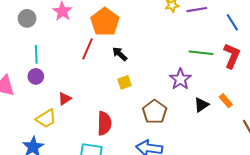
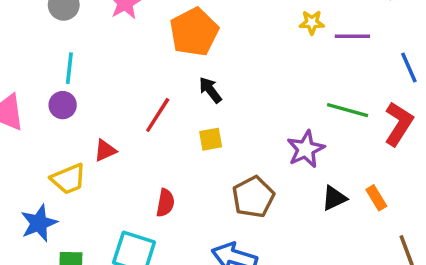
red line: (88, 49) -> (158, 115), moved
red semicircle: (104, 123) -> (165, 203), size x0.7

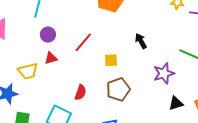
black arrow: (210, 90) -> (141, 41), moved
purple circle: (63, 105) -> (48, 35), moved
brown pentagon: (253, 197) -> (118, 89), moved

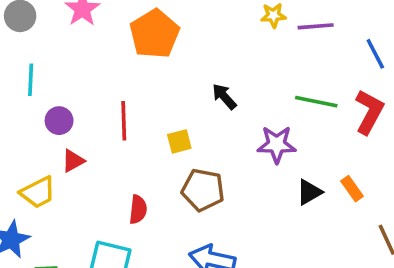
red line: (83, 42) -> (124, 121), turned -30
purple star: (164, 73) -> (277, 144), turned 30
brown pentagon: (118, 89) -> (203, 190), turned -30

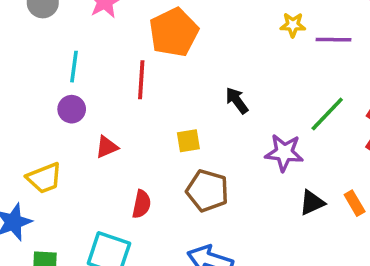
cyan line: (31, 80) -> (74, 67), moved
green line: (316, 102) -> (327, 114), turned -63
red line: (124, 121) -> (141, 80), moved
red triangle: (73, 161) -> (107, 147), moved

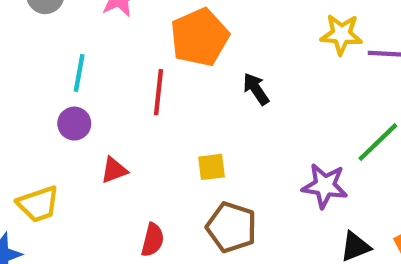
yellow star: (293, 25) -> (341, 34), size x1.4
black arrow: (237, 101) -> (256, 89), moved

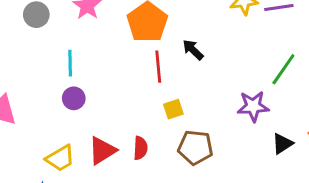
red line: (158, 92) -> (158, 67), moved
red triangle: (114, 170) -> (102, 151), moved, size x1.5
red semicircle: (153, 240) -> (140, 148), moved

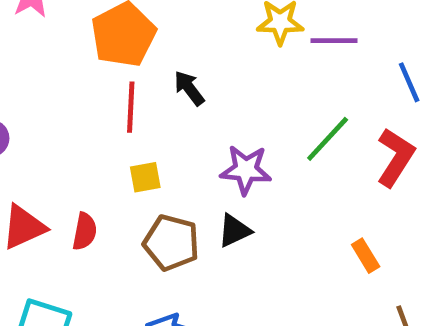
purple star: (253, 106) -> (246, 170), moved
black triangle: (282, 144) -> (234, 231), moved

